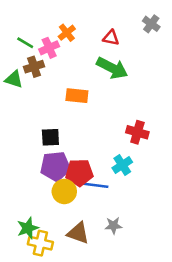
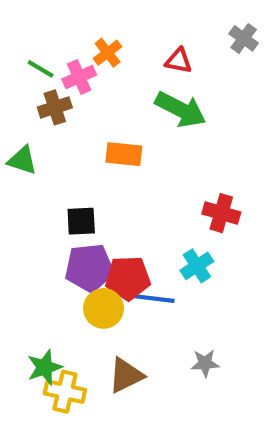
green triangle: (14, 79) -> (22, 160), moved
gray star: (113, 226) -> (205, 363), moved
brown triangle: (78, 233) -> (126, 375), turned -45

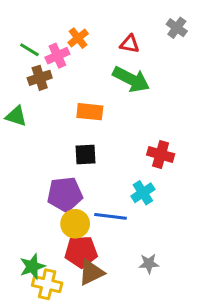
black square: (81, 221) -> (85, 154), moved
red pentagon: (128, 278) -> (81, 252), moved

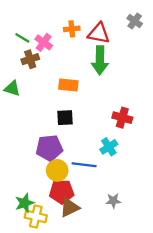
orange cross: (78, 38) -> (72, 29), moved, turned 32
red triangle: (130, 44) -> (99, 33), size x1.5
pink cross: (57, 56) -> (44, 42), turned -30
green arrow: (131, 79) -> (100, 60), turned 64

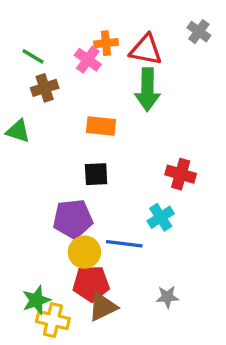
pink cross: (44, 42) -> (88, 60), moved

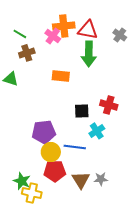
gray cross: (199, 32) -> (120, 35), moved
orange cross: (106, 43) -> (64, 26), size x1.5
black square: (96, 174) -> (82, 111), moved
green star: (36, 300) -> (22, 181), turned -30
brown triangle: (103, 307) -> (81, 180), moved, turned -36

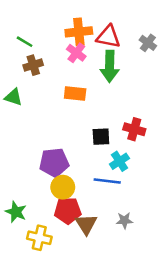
pink cross: (53, 36) -> (76, 53), moved
blue line: (75, 147) -> (107, 181), moved
brown triangle: (81, 180) -> (86, 224), moved
green star: (22, 181) -> (16, 212), moved

